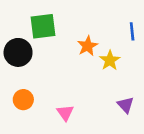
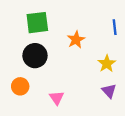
black circle: (18, 52) -> (35, 56), moved
yellow star: (110, 60) -> (107, 64), moved

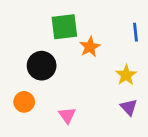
green square: (37, 23) -> (64, 27), moved

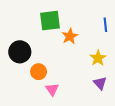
black circle: (42, 66) -> (20, 52), moved
orange circle: (24, 102) -> (39, 72), moved

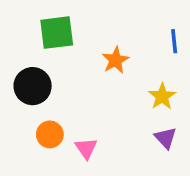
green square: (50, 21) -> (57, 33), moved
orange circle: (39, 72) -> (50, 134), moved

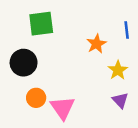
orange star: (115, 60) -> (96, 44), moved
pink triangle: (86, 148) -> (63, 108), size x1.5

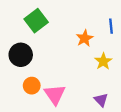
green square: (41, 24) -> (36, 21), turned -30
purple triangle: (120, 100) -> (101, 100), moved

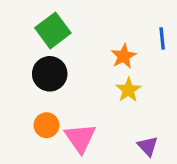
black circle: (21, 55) -> (50, 74), moved
yellow star: (103, 61) -> (128, 90), moved

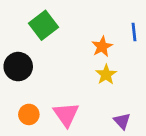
black circle: (50, 74) -> (18, 67), moved
orange circle: (46, 125) -> (29, 114), moved

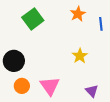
orange star: (102, 47) -> (78, 14), moved
black circle: (18, 67) -> (14, 61), moved

